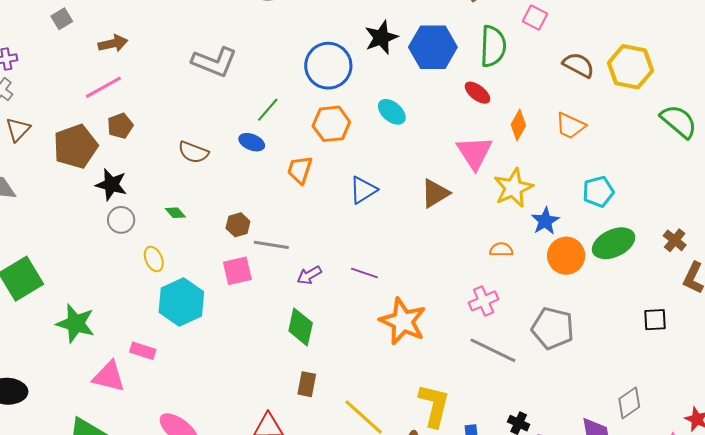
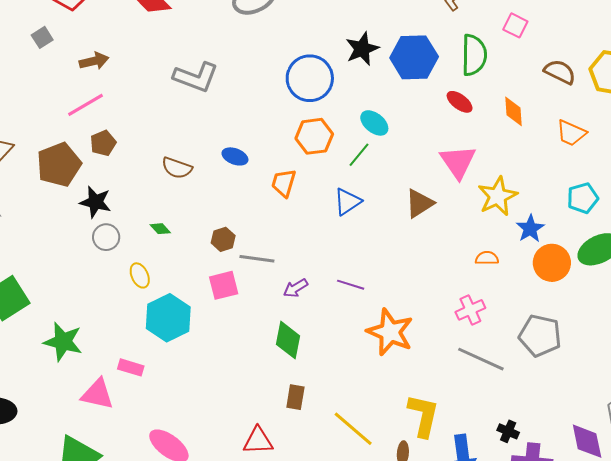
green line: (268, 110) -> (359, 155), moved
orange diamond: (518, 125) -> (513, 111), moved, turned -32
orange trapezoid: (570, 126) -> (571, 133), moved

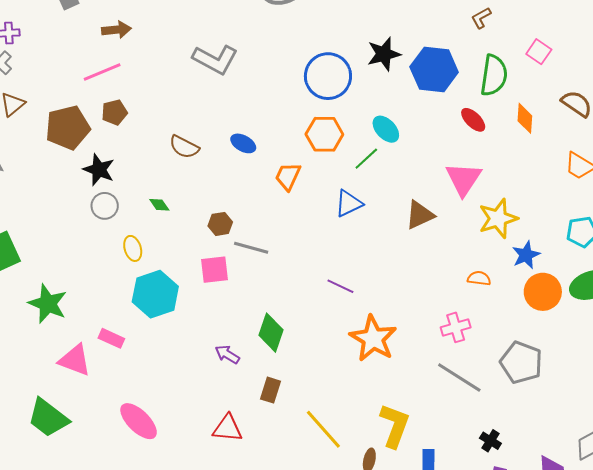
orange diamond: (513, 111) -> (525, 118), moved
purple arrow: (296, 288) -> (227, 354), moved, turned 55
black cross: (508, 431) -> (490, 441), moved

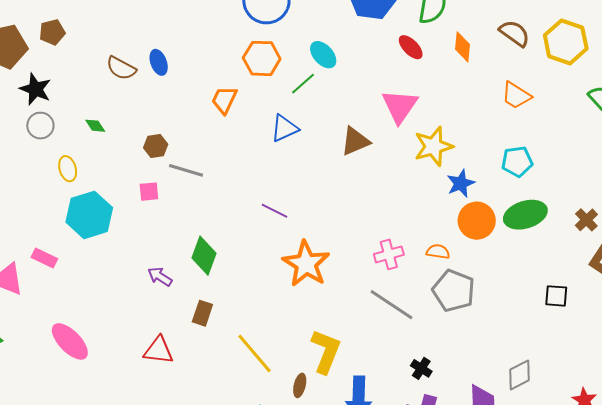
blue ellipse: (243, 143) -> (159, 62), moved, turned 40
pink square: (215, 270) -> (149, 192), size x0.7
orange semicircle: (479, 278) -> (438, 252), moved

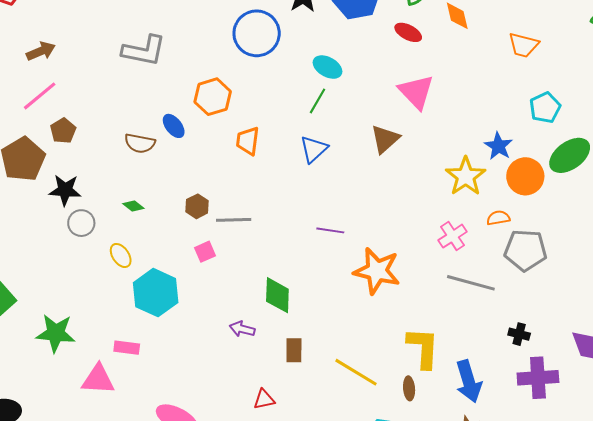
orange hexagon: (262, 58) -> (213, 97), moved
yellow star: (433, 146) -> (466, 176), moved
red triangle: (159, 350) -> (264, 399), size x0.7

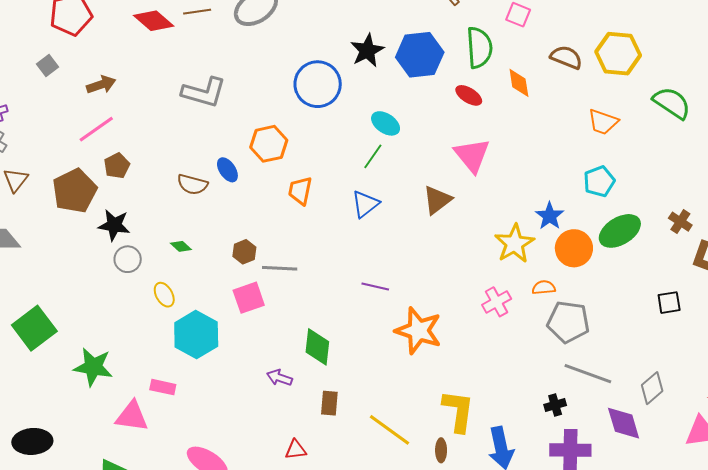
orange trapezoid: (523, 45) -> (603, 122), moved
pink square: (205, 252) -> (249, 298), size x1.5
gray line: (471, 283) -> (588, 374), moved
black cross: (519, 334) -> (555, 405), turned -35

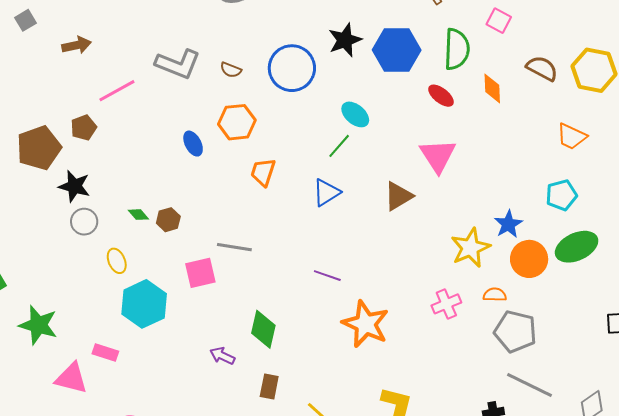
pink line: (96, 129) -> (117, 91), moved
brown semicircle: (192, 184) -> (231, 70), moved, size x0.7
brown hexagon: (244, 252) -> (168, 220), moved

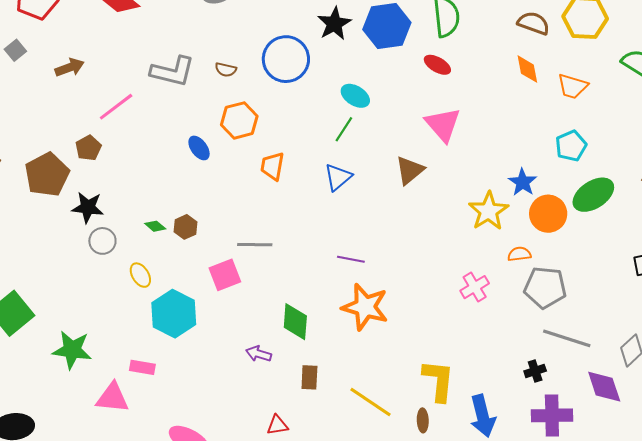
orange diamond: (492, 88) -> (527, 69), moved
pink cross: (446, 304) -> (475, 287), moved
orange star: (366, 324) -> (365, 307), moved

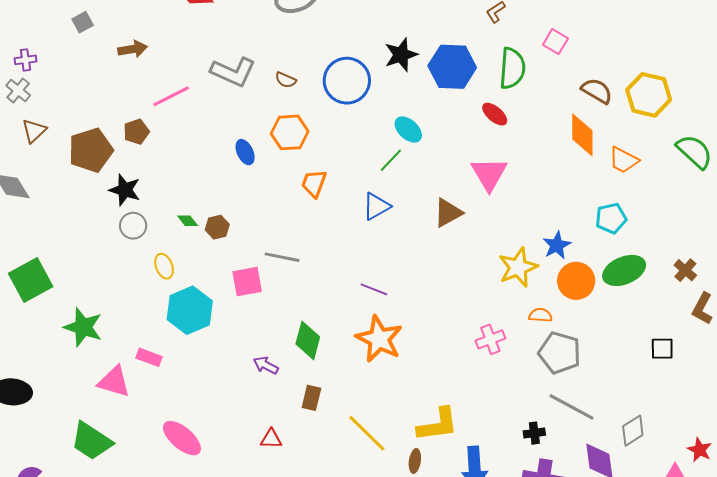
orange diamond: (527, 69) -> (582, 135), size x1.4
yellow L-shape: (439, 380) -> (438, 425), turned 66

